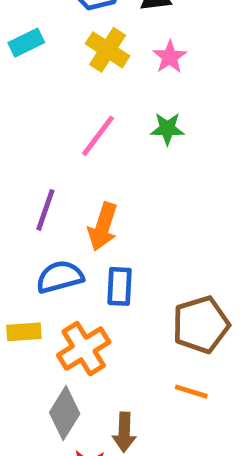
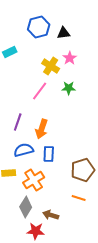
yellow cross: (108, 50) -> (51, 66), moved
brown arrow: (124, 432) -> (51, 215), turned 105

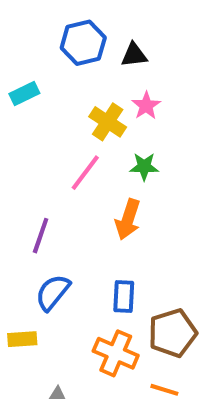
orange arrow: (42, 129) -> (128, 219), moved
blue semicircle: (24, 150) -> (53, 292), turned -36
blue rectangle: (49, 154) -> (124, 296), moved
orange cross: (34, 180) -> (116, 353), moved, turned -35

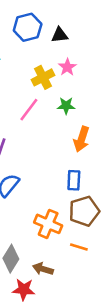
yellow cross: (108, 122) -> (43, 77), turned 30
orange arrow: (128, 219) -> (82, 139), moved
blue rectangle: (124, 296) -> (74, 180), moved

